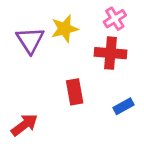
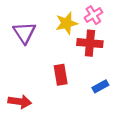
yellow star: (65, 29) -> (66, 23), moved
red arrow: (24, 125) -> (20, 102), turned 45

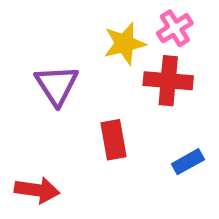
purple triangle: (24, 33) -> (57, 85), moved

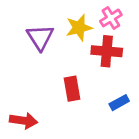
purple triangle: (57, 85) -> (40, 37), moved

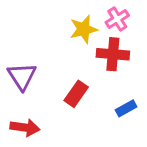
purple triangle: (40, 37) -> (22, 76), moved
red rectangle: (72, 89) -> (76, 94), turned 45

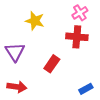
yellow star: (84, 29) -> (35, 21), moved, turned 30
blue rectangle: (126, 108) -> (86, 89), moved

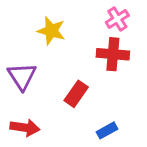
blue rectangle: (86, 89) -> (107, 130), moved

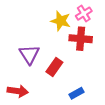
yellow star: (51, 31) -> (61, 21), moved
purple triangle: (22, 76) -> (29, 54), moved

